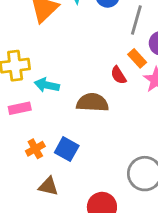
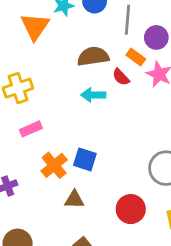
cyan arrow: (47, 85) -> (93, 95), moved
brown semicircle: (92, 103) -> (93, 56), moved
orange cross: (35, 149) -> (54, 165), size x1.4

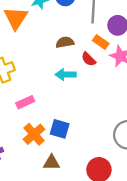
brown semicircle: (93, 56) -> (65, 42), size x0.7
pink rectangle: (31, 129) -> (25, 102), moved

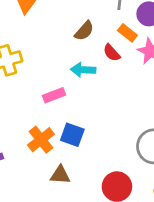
brown semicircle: (65, 42) -> (84, 31), turned 138
pink rectangle: (25, 102) -> (54, 95), moved

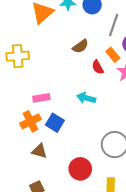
cyan arrow: (83, 70) -> (86, 98), moved
pink rectangle: (54, 95) -> (41, 98), moved

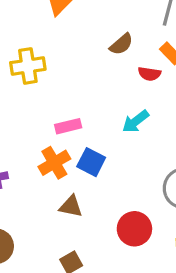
red semicircle: (98, 67) -> (149, 74), turned -48
cyan arrow: (86, 98) -> (135, 121), turned -48

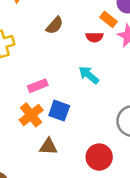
brown semicircle: (121, 44) -> (55, 25), moved
cyan arrow: (135, 121) -> (89, 75), turned 85

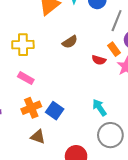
cyan arrow: (89, 75) -> (99, 108), moved
pink rectangle: (38, 86) -> (26, 78), moved, turned 35

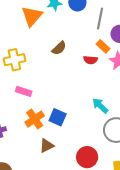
brown triangle: (38, 137) -> (47, 146), turned -35

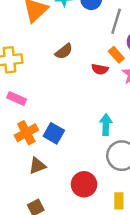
cyan arrow: (100, 106) -> (106, 125), turned 42

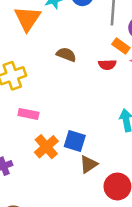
brown semicircle: (64, 51) -> (66, 55), turned -108
brown triangle: (37, 166) -> (89, 164), moved

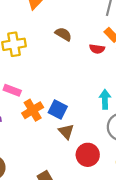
pink rectangle: (28, 114) -> (12, 90), moved
brown triangle: (89, 164) -> (66, 132), turned -49

